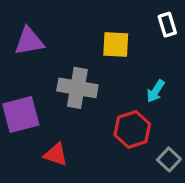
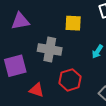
red hexagon: (132, 129) -> (70, 80), moved

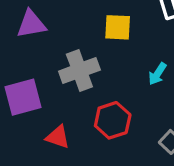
gray cross: (50, 49) -> (79, 71), turned -30

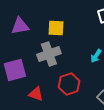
yellow square: (118, 27) -> (56, 28), moved

